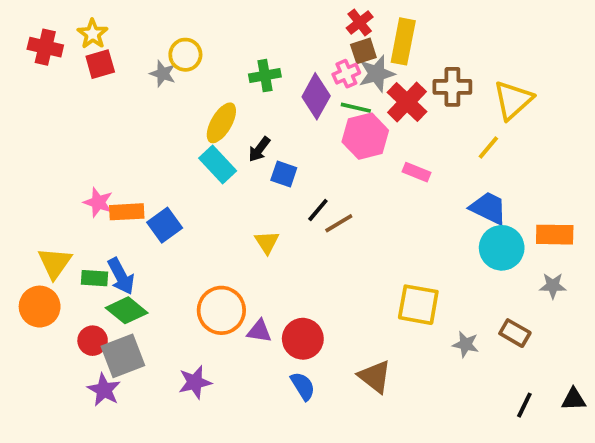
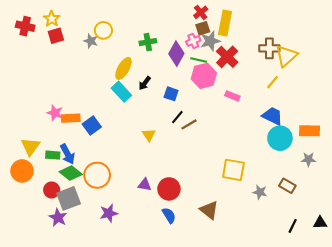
brown cross: (452, 87) -> (269, 48), moved
blue square: (284, 174) -> (171, 94), moved
orange circle: (221, 310) -> (97, 175), moved

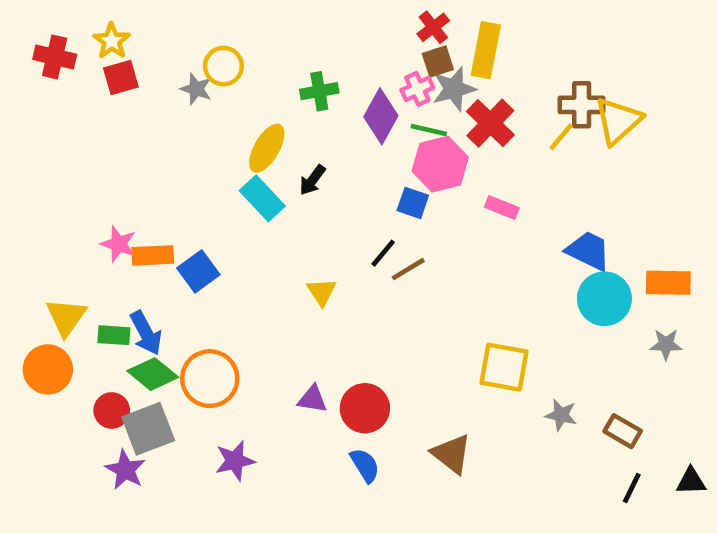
yellow line: (273, 82) -> (561, 137), moved
blue square: (171, 94) -> (413, 203), moved
brown rectangle: (287, 186) -> (623, 431), moved

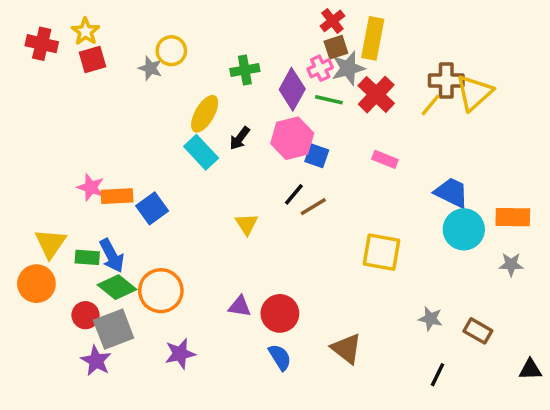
pink hexagon: (440, 164) -> (292, 138), moved
yellow square: (504, 367) -> (381, 252), moved
black line: (632, 488) -> (438, 375), moved

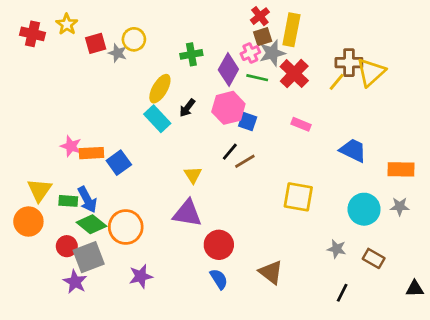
red square: (93, 59) -> (96, 43), moved
cyan circle: (464, 229) -> (364, 209), moved
purple triangle: (240, 306) -> (187, 213), moved, size x1.6

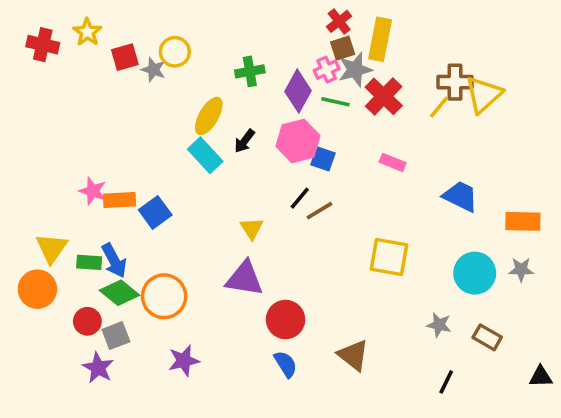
gray square: (89, 257) -> (116, 336), size x0.7

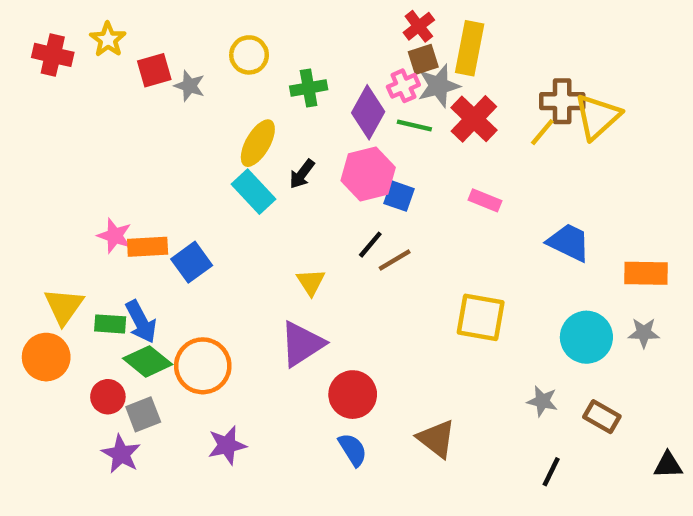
yellow circle: (175, 52) -> (249, 55), moved
purple triangle: (244, 278) -> (302, 344), turned -42

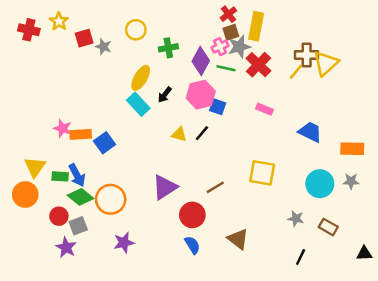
brown line: (395, 260) -> (215, 187), moved
yellow triangle: (311, 282) -> (179, 134), moved, turned -42

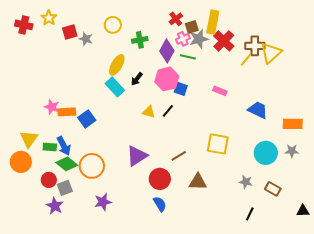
red cross: (228, 14) -> (176, 19), moved
red cross: (258, 65) -> (224, 41), moved
brown triangle: (238, 239) -> (198, 182), moved, turned -36

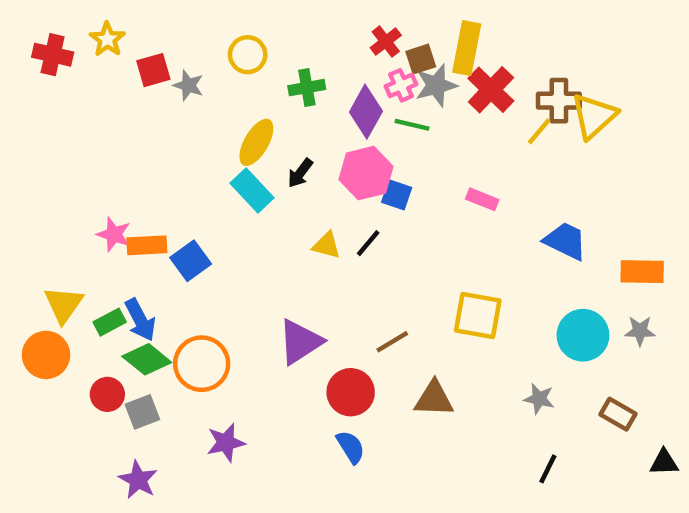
green rectangle: (50, 147) -> (110, 322), turned -32
brown rectangle: (273, 189) -> (618, 414), moved
purple star: (55, 206) -> (138, 480), moved

